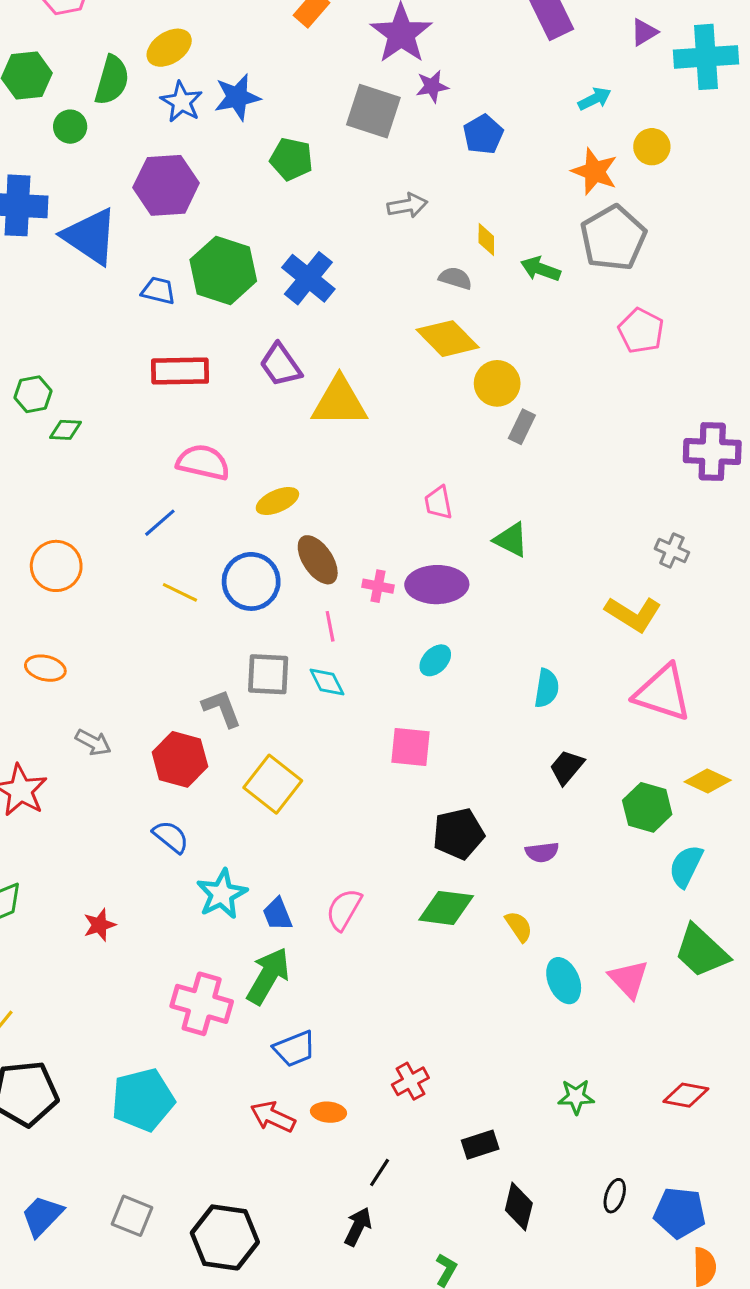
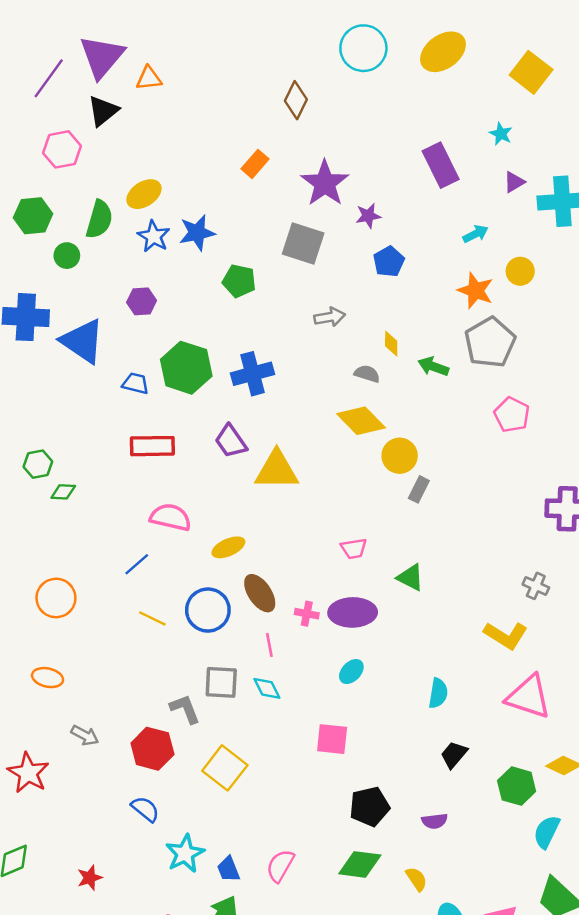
purple star: (432, 86) -> (368, 216), moved
purple hexagon: (166, 185) -> (142, 301), size x0.6
blue cross: (308, 278) -> (252, 374), turned 36
pink trapezoid: (438, 503) -> (354, 549), turned -88

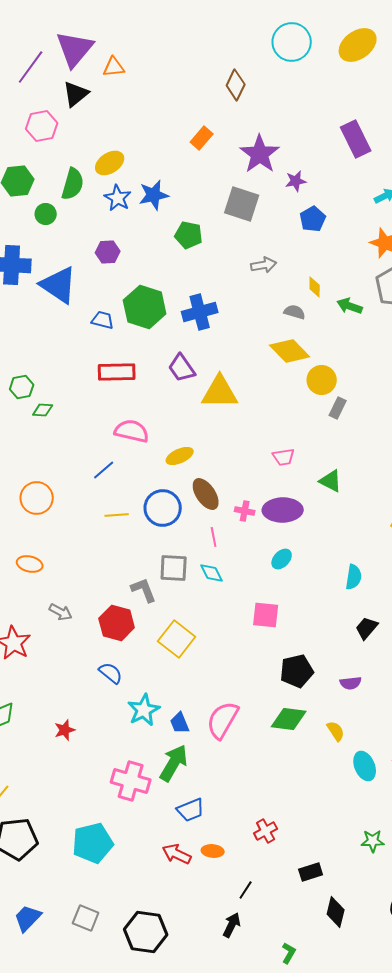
yellow line: (152, 618) -> (117, 515), turned -30
pink semicircle: (280, 866) -> (223, 720), size x1.4

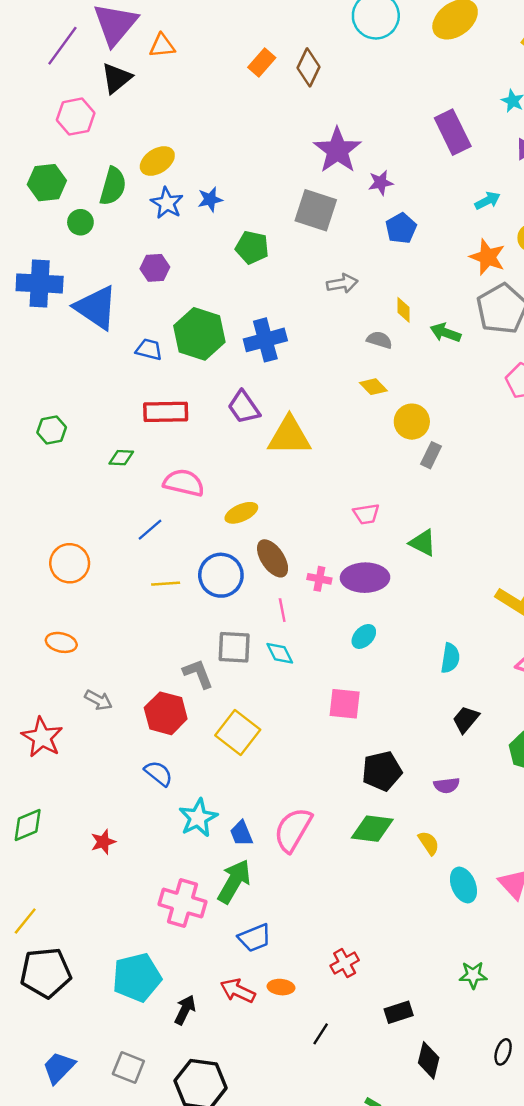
orange rectangle: (202, 138) -> (262, 63), moved
blue star: (154, 195) -> (210, 199), size x0.7
yellow diamond: (290, 351) -> (373, 387), size x0.6
green diamond: (43, 410) -> (121, 458), moved
black arrow: (232, 925) -> (185, 1010), moved

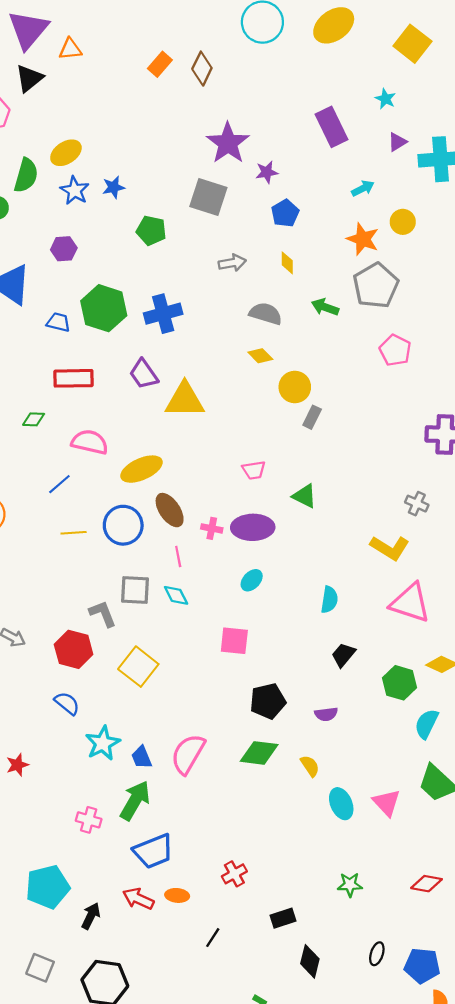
yellow diamond: (403, 310) -> (287, 263), moved
gray semicircle: (379, 340) -> (266, 314), size x1.4
yellow ellipse: (241, 513) -> (142, 469), size x1.4
pink cross: (183, 903) -> (89, 820), size x0.6
blue trapezoid: (255, 938) -> (153, 851), size x1.4

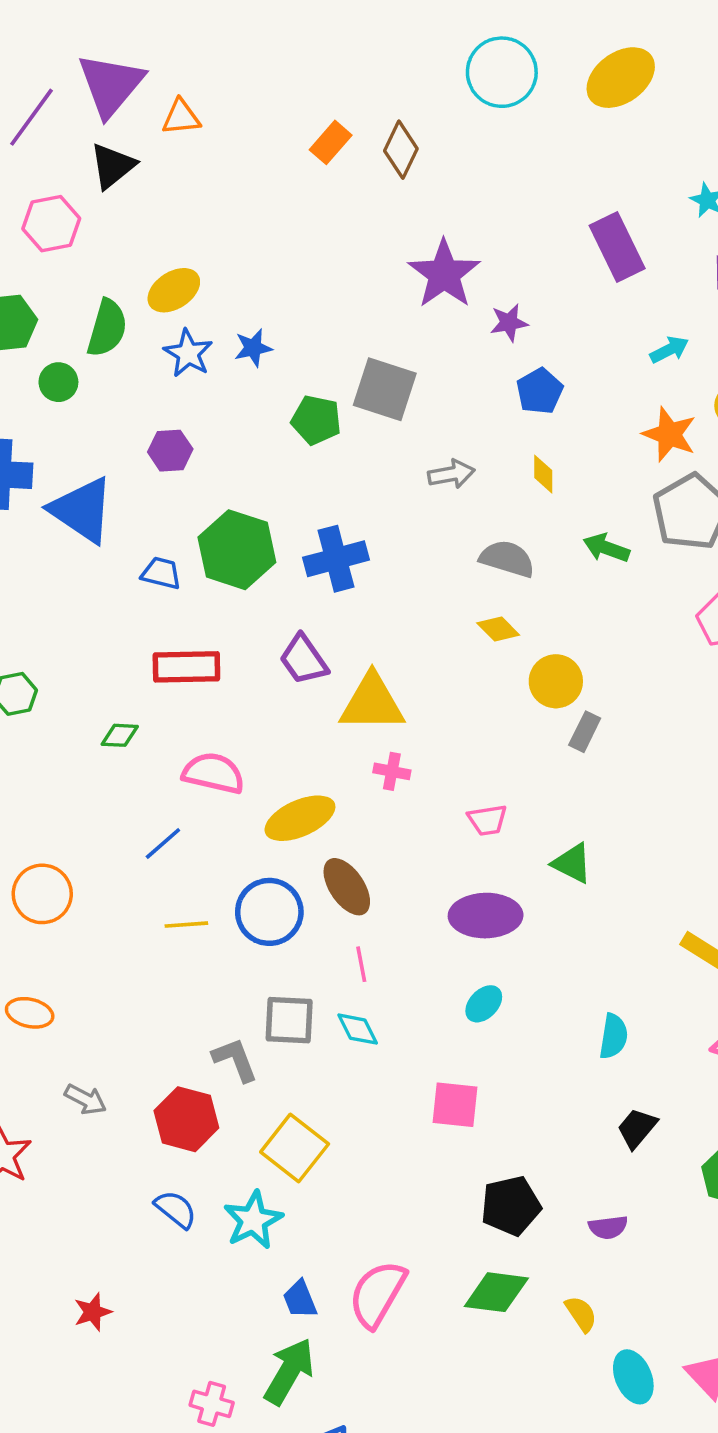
gray square: (208, 197) -> (385, 389), moved
pink cross: (212, 528) -> (392, 771), moved
cyan star: (103, 743) -> (253, 1220), moved

